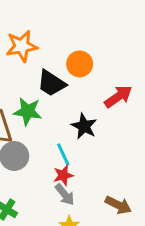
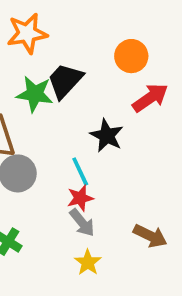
orange circle: (80, 64) -> (131, 56), moved
black trapezoid: (51, 83) -> (65, 81), turned 100
green star: (28, 111) -> (35, 94), moved

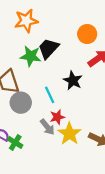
cyan line: (80, 172) -> (50, 95), moved
gray arrow: (82, 223) -> (47, 127), moved
yellow star: (88, 262) -> (69, 134), moved, size x1.5

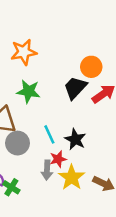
black trapezoid: (48, 48) -> (75, 88), moved
black star: (73, 81) -> (75, 139), moved
gray arrow: (47, 127) -> (47, 170), turned 42

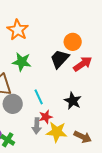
orange star: (24, 52) -> (18, 30), turned -30
black star: (75, 139) -> (73, 101), moved
yellow star: (72, 177) -> (57, 132), turned -30

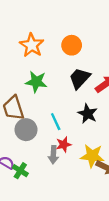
orange circle: (73, 42) -> (72, 45), moved
black star: (73, 101) -> (88, 114), moved
yellow star: (57, 132) -> (92, 156), moved

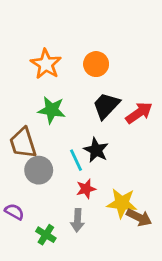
black star: (88, 114) -> (96, 150), moved
gray arrow: (53, 155) -> (77, 220), moved
green cross: (20, 171) -> (46, 235), moved

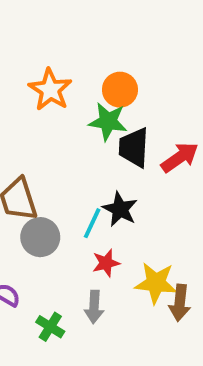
black trapezoid: (106, 106) -> (134, 147), turned -40
green star: (52, 110) -> (108, 122), moved
cyan line: (76, 160) -> (92, 223), turned 50
brown arrow: (139, 217) -> (180, 303), turned 70

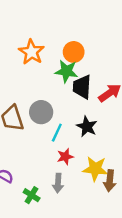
black star: (120, 209) -> (87, 127), moved
gray circle: (40, 237) -> (41, 112), moved

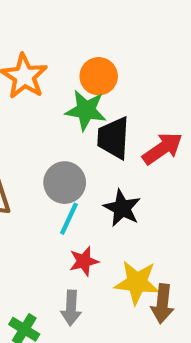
gray circle: (41, 112) -> (65, 183), moved

